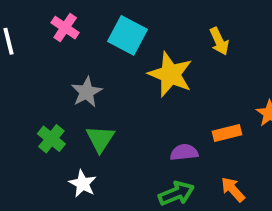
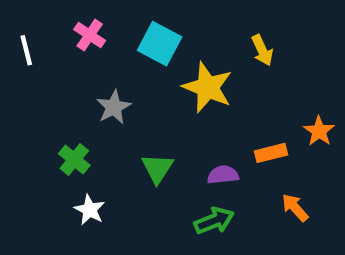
green triangle: (100, 139) -> (157, 168), moved
white star: (83, 184) -> (90, 210), moved
orange arrow: (233, 189) -> (295, 208), moved

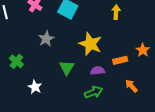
yellow arrow: (262, 50) -> (116, 12), turned -152
yellow star: (208, 87) -> (90, 44), moved
green cross: (74, 160) -> (16, 61), moved

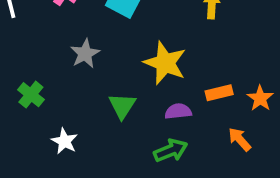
orange star: (143, 50) -> (260, 98), moved

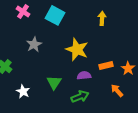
green triangle: (122, 106) -> (54, 82), moved

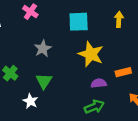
cyan square: (55, 15) -> (79, 22), moved, turned -30
green triangle: (54, 82) -> (44, 81), moved

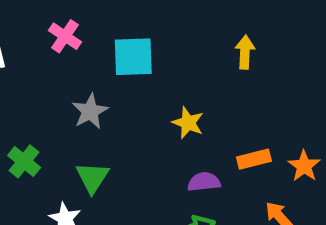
cyan square: (79, 22) -> (133, 57), moved
yellow star: (91, 54) -> (188, 123), size x0.6

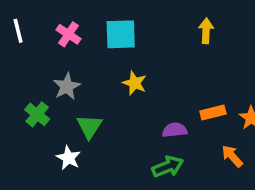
pink cross: (65, 36) -> (68, 34), moved
gray star: (90, 111) -> (67, 86), moved
yellow star: (188, 123) -> (135, 83), moved

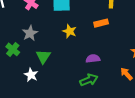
orange rectangle: (213, 113) -> (101, 23), moved

